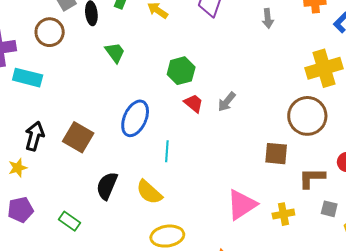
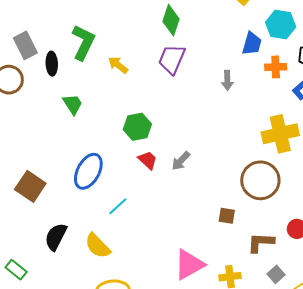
cyan line: (167, 151) -> (118, 206), turned 40
brown square: (276, 154) -> (227, 216), size x0.7
gray square: (329, 209) -> (276, 274), turned 30

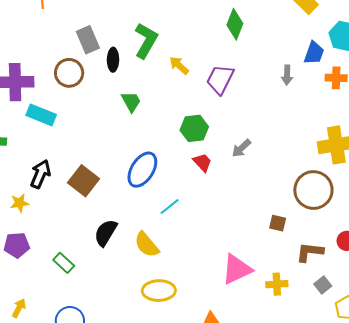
purple trapezoid: (172, 59) -> (220, 79), moved
gray arrow: (227, 80) -> (287, 75), moved
gray arrow: (181, 161) -> (241, 148), moved

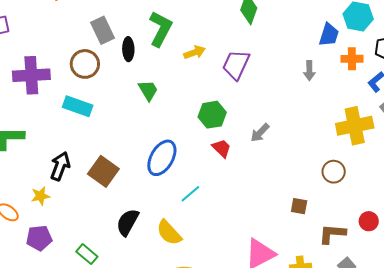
yellow arrow: (179, 65) -> (195, 52), turned 120
gray arrow: (287, 75) -> (309, 71), moved
cyan rectangle: (41, 115) -> (78, 106), moved
brown circle: (313, 190) -> (334, 172), size x0.6

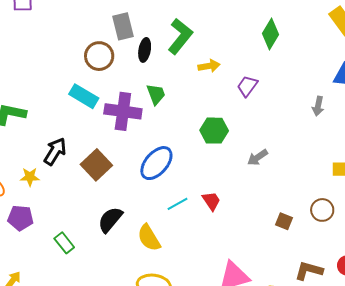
purple trapezoid: (236, 65) -> (247, 86), size x0.7
purple cross: (31, 75) -> (123, 111), moved
red trapezoid: (222, 148) -> (211, 201), moved
brown square: (299, 206) -> (284, 221), moved

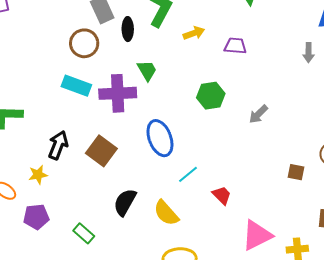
purple trapezoid: (247, 86) -> (235, 46), turned 70
blue ellipse: (156, 163) -> (160, 138), turned -51
red trapezoid: (211, 201) -> (222, 195), moved

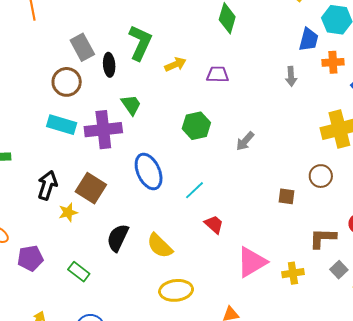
cyan line: (188, 174) -> (195, 190), moved
yellow star: (38, 175) -> (68, 212), moved

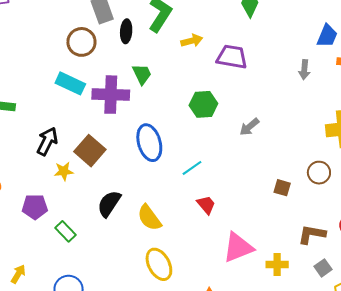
purple trapezoid: (218, 74) -> (232, 57), size x1.4
purple pentagon: (30, 258) -> (35, 207), moved
yellow ellipse: (176, 290) -> (159, 264), turned 60

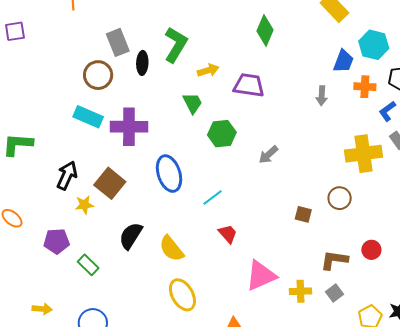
green trapezoid: (142, 74) -> (192, 103), moved
gray square: (323, 268) -> (335, 293), moved
yellow arrow: (18, 274) -> (42, 309), turned 66

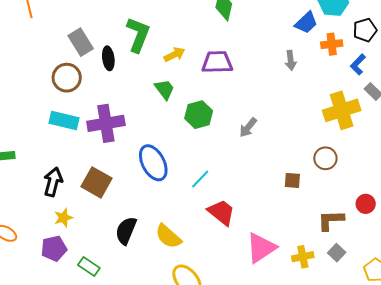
blue trapezoid: (343, 61) -> (306, 23), turned 35
yellow star: (84, 205) -> (63, 218), moved
red trapezoid: (228, 234) -> (221, 212), size x1.4

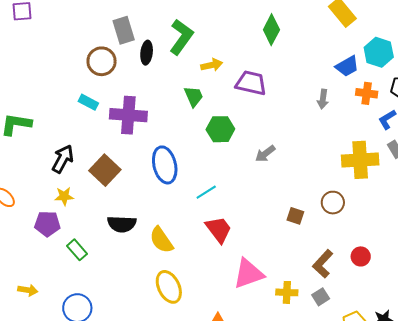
cyan rectangle: (64, 121) -> (88, 102), size x0.7
brown L-shape: (331, 220) -> (323, 264), turned -60
black semicircle: (126, 231) -> (122, 224), turned -124

